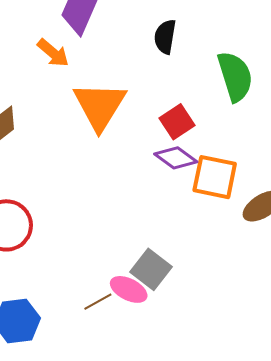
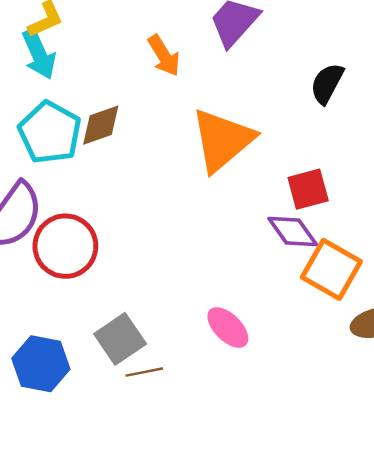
orange arrow: (53, 53) -> (164, 56), moved
gray square: (151, 269) -> (120, 339), moved
pink ellipse: (129, 289) -> (228, 328), moved

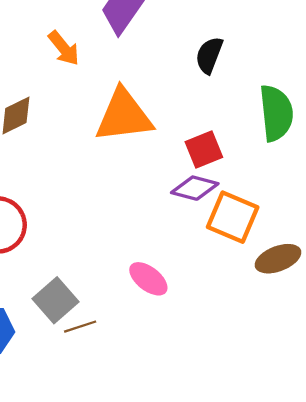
orange triangle: (222, 140) -> (124, 116), turned 40
purple diamond: (293, 231) -> (195, 188), turned -33

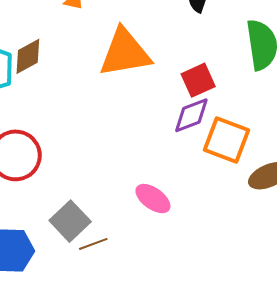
purple diamond: (195, 188) -> (191, 115), turned -33

